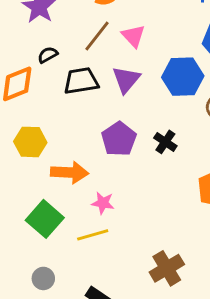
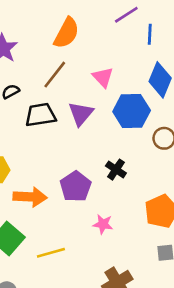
pink triangle: (133, 36) -> (103, 77), moved
purple pentagon: (119, 139) -> (76, 186), moved
pink star: (103, 203) -> (103, 224), moved

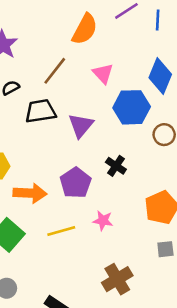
orange semicircle: (66, 33) -> (85, 29), moved
blue line: (150, 34) -> (158, 20), moved
purple triangle: (81, 114) -> (81, 126), moved
yellow line: (51, 253) -> (61, 231), moved

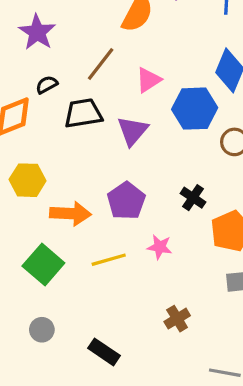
pink triangle: (103, 73) -> (148, 80), moved, turned 40
black cross: (116, 166) -> (193, 198), moved
brown cross: (117, 279) -> (177, 319), size x0.7

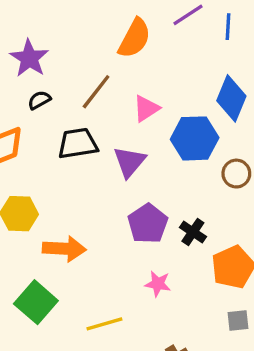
black semicircle: (47, 85) -> (39, 100), moved
purple pentagon: (126, 201) -> (148, 224), moved
yellow line: (109, 260) -> (104, 324), moved

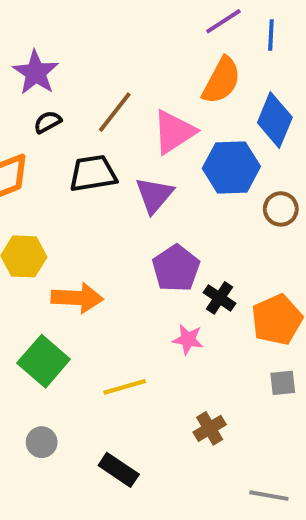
orange semicircle: (134, 38) -> (221, 80), moved
pink triangle: (146, 108) -> (174, 132), size x1.4
black cross: (193, 232) -> (220, 298), moved

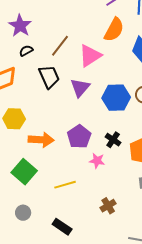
blue hexagon: (231, 167) -> (116, 98), moved
black trapezoid: (93, 173) -> (49, 77), turned 75
purple pentagon: (176, 268) -> (79, 137), moved

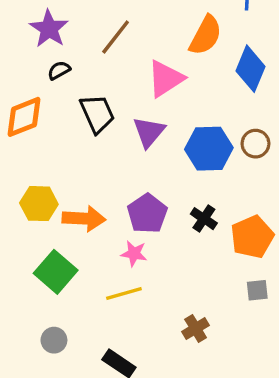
brown line: (60, 46) -> (116, 37), moved
yellow hexagon: (14, 119) -> (39, 204), moved
pink star: (97, 161) -> (134, 254), moved

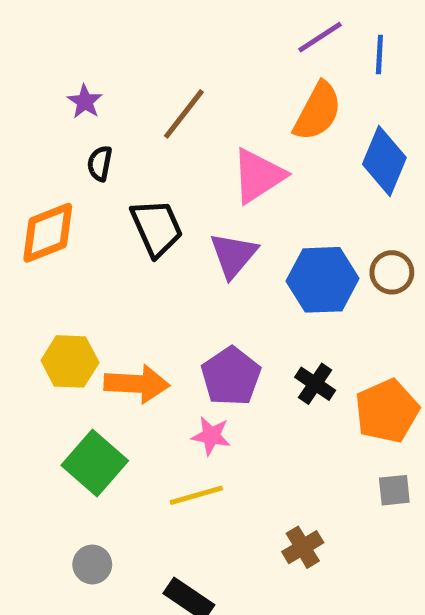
purple star: (49, 29) -> (85, 102), size x0.6
black semicircle: (59, 70) -> (100, 163), turned -50

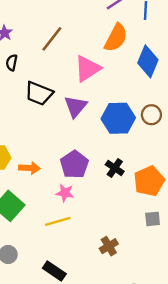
black trapezoid: (157, 228) -> (39, 93), turned 136
orange arrow: (137, 384) -> (29, 168), size x0.7

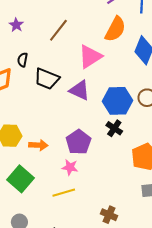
black semicircle: (12, 63) -> (23, 60), moved
purple triangle: (76, 106) -> (80, 90), turned -45
black cross: (115, 168) -> (114, 128), moved
brown cross: (109, 246) -> (109, 215), turned -35

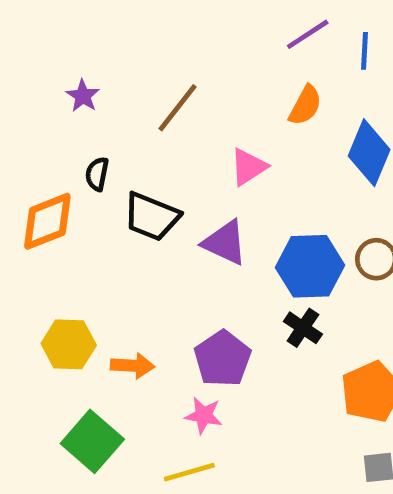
orange semicircle: (115, 29) -> (305, 105), size x0.7
pink triangle: (90, 57) -> (248, 167), size x0.7

